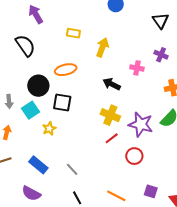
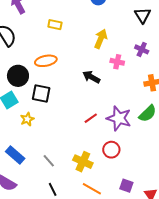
yellow arrow: (102, 47) -> (101, 39), moved
yellow cross: (110, 115) -> (83, 162), moved
red line: (112, 138) -> (91, 118), moved

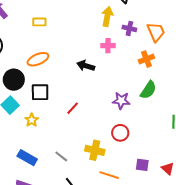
yellow arrow: (101, 39) -> (107, 17), moved
red line: (91, 118) -> (73, 108), moved
purple star: (119, 118) -> (121, 101), size x0.7

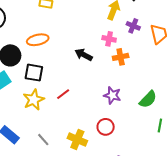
orange cross: (146, 59) -> (121, 57), moved
green semicircle: (148, 90) -> (148, 99), moved
yellow star: (32, 120) -> (34, 100), moved, size x1.5

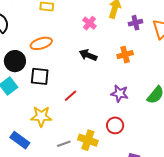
purple cross: (133, 26) -> (136, 23), turned -32
pink cross: (109, 39) -> (89, 23), moved, turned 32
yellow star: (34, 100) -> (41, 116), moved, turned 30
gray line: (43, 140) -> (64, 144), moved, turned -64

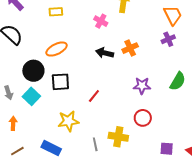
purple cross: (136, 23) -> (168, 39), moved
orange cross: (125, 55) -> (130, 48), moved
gray line: (64, 144) -> (95, 144), turned -72

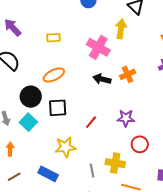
pink cross: (101, 21) -> (98, 47), size x1.6
purple star: (142, 86) -> (126, 118), moved

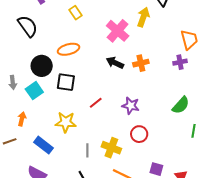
yellow rectangle: (53, 38) -> (75, 13), turned 48
orange arrow: (10, 149) -> (22, 119), moved

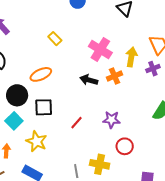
yellow rectangle: (75, 13) -> (55, 39), moved
yellow arrow: (143, 17) -> (131, 57), moved
pink cross: (118, 31) -> (100, 49), moved
yellow star: (66, 122) -> (36, 141), moved, turned 30

